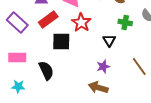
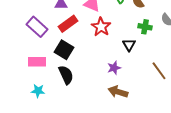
black square: (61, 42) -> (64, 50), moved, turned 30
purple star: (103, 66) -> (114, 68), moved

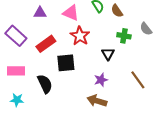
red rectangle: (68, 24) -> (46, 44), moved
black square: (64, 50) -> (66, 63), moved, turned -36
purple star: (114, 68) -> (101, 80), moved

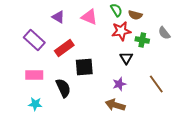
brown semicircle: (117, 11) -> (135, 15), turned -40
purple triangle: (40, 13) -> (58, 17), turned 32
red star: (80, 36) -> (121, 31), moved, turned 30

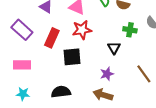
red star: (121, 31) -> (82, 30), moved
red rectangle: (64, 48) -> (52, 38), turned -30
black semicircle: (63, 88) -> (61, 92), moved, turned -72

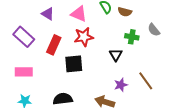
purple star: (107, 74) -> (121, 85), moved

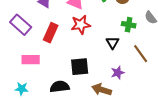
black square: (74, 64) -> (80, 67), moved
pink rectangle: (24, 72) -> (31, 60), moved
brown line: (146, 81) -> (141, 54), moved

